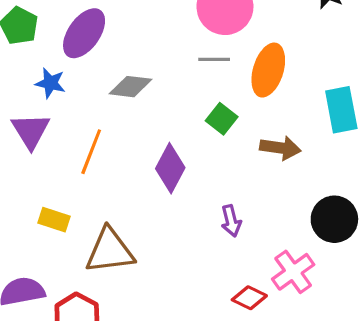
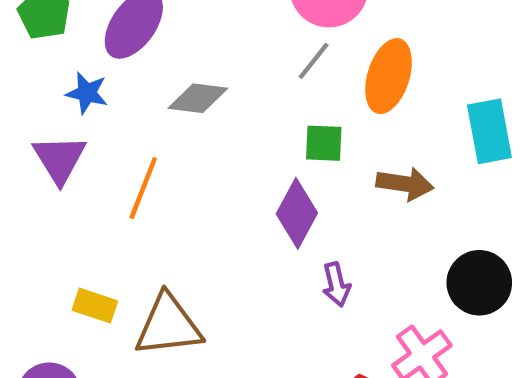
gray line: (214, 59) -> (314, 61), turned -52
green square: (222, 119) -> (324, 143), turned -36
purple diamond: (170, 168) -> (297, 213), moved
yellow rectangle: (54, 220) -> (95, 306), moved

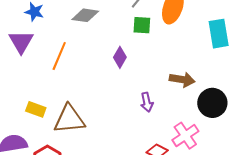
green square: (324, 143) -> (142, 25), moved
brown arrow: (405, 184) -> (182, 80), moved
purple diamond: (297, 213) -> (120, 57), moved, size x0.7

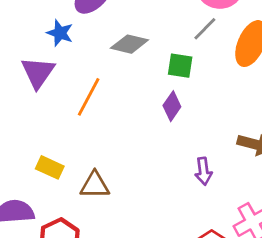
green square: (142, 25) -> (180, 66), moved
brown triangle: (69, 119) -> (95, 185), size x0.7

